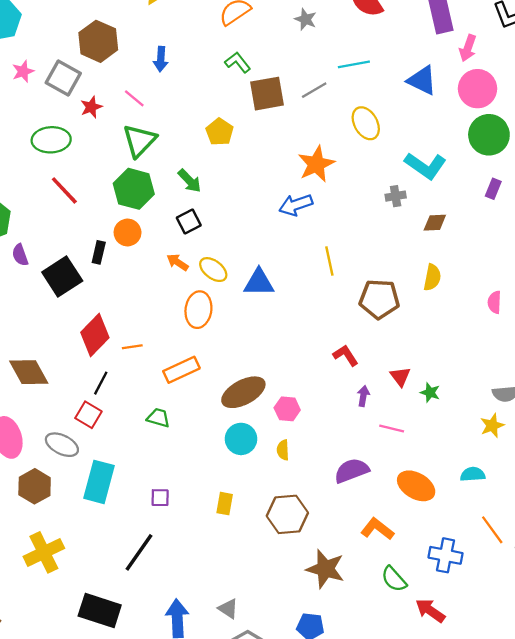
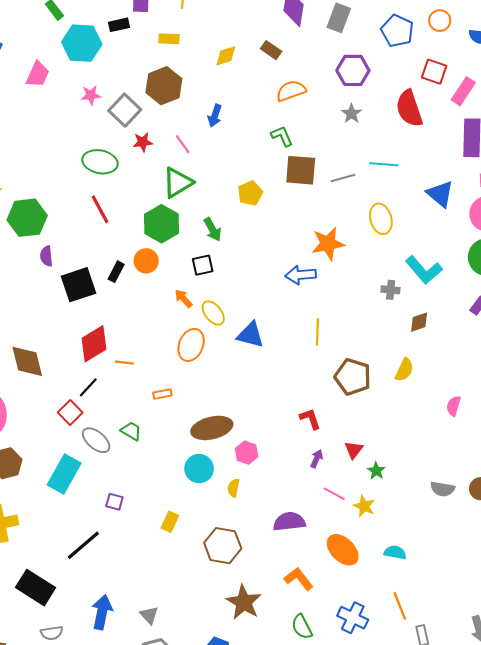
brown diamond: (435, 223) -> (419, 322), turned -30
orange rectangle: (181, 370) -> (162, 394), size x0.6
yellow star: (492, 425) -> (364, 506), moved, turned 30
gray ellipse: (62, 445) -> (96, 440), moved

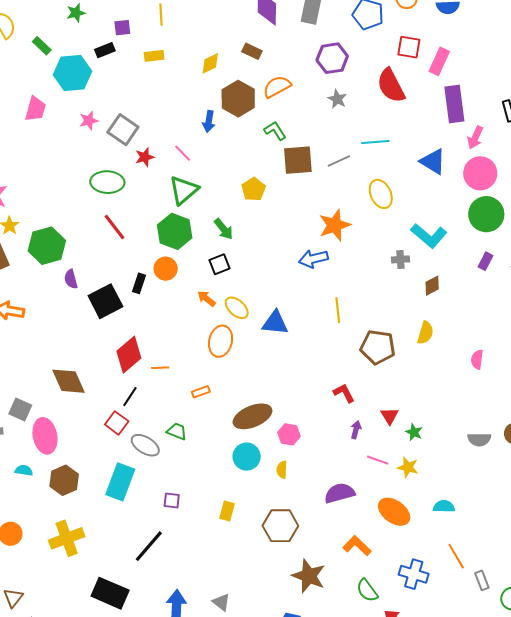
brown hexagon: (164, 86) -> (238, 99), moved

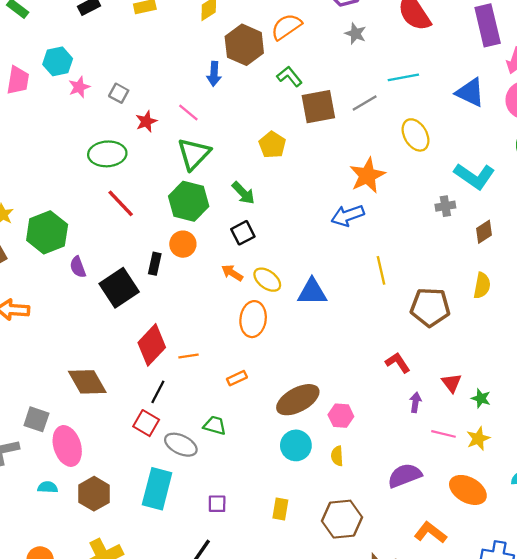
cyan hexagon: (72, 73) -> (58, 61), moved, size x0.7
gray square: (123, 130) -> (119, 93), size x0.6
yellow star: (408, 467) -> (478, 439), turned -30

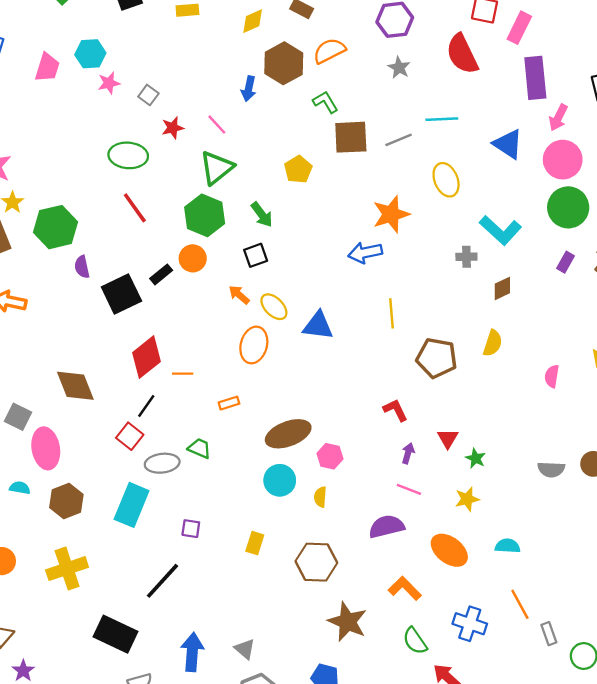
black rectangle: (155, 264) -> (161, 274), turned 30
pink line: (443, 434) -> (409, 489), moved
gray ellipse: (181, 445) -> (162, 463), turned -40

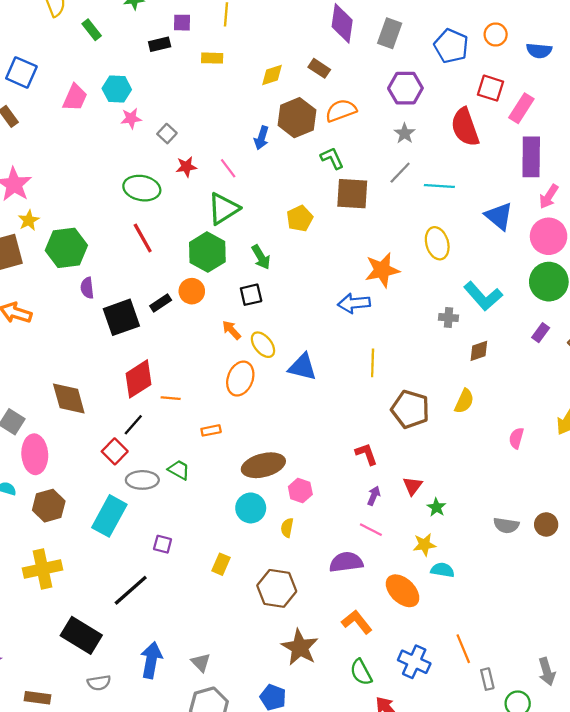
gray line: (399, 140) -> (400, 173), moved, turned -30
cyan semicircle: (508, 546) -> (443, 570), moved

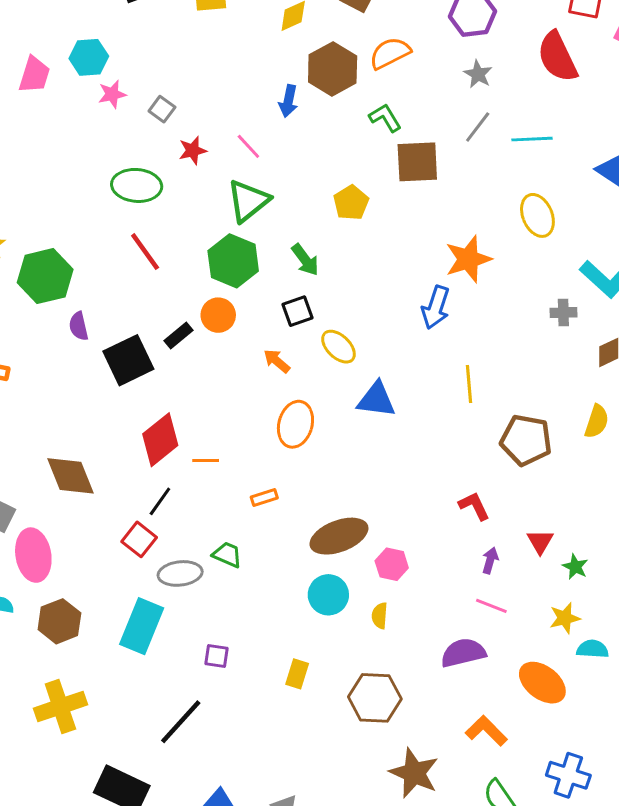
blue arrow: (354, 303) -> (436, 307), turned -60
yellow ellipse: (263, 345) -> (338, 347), moved

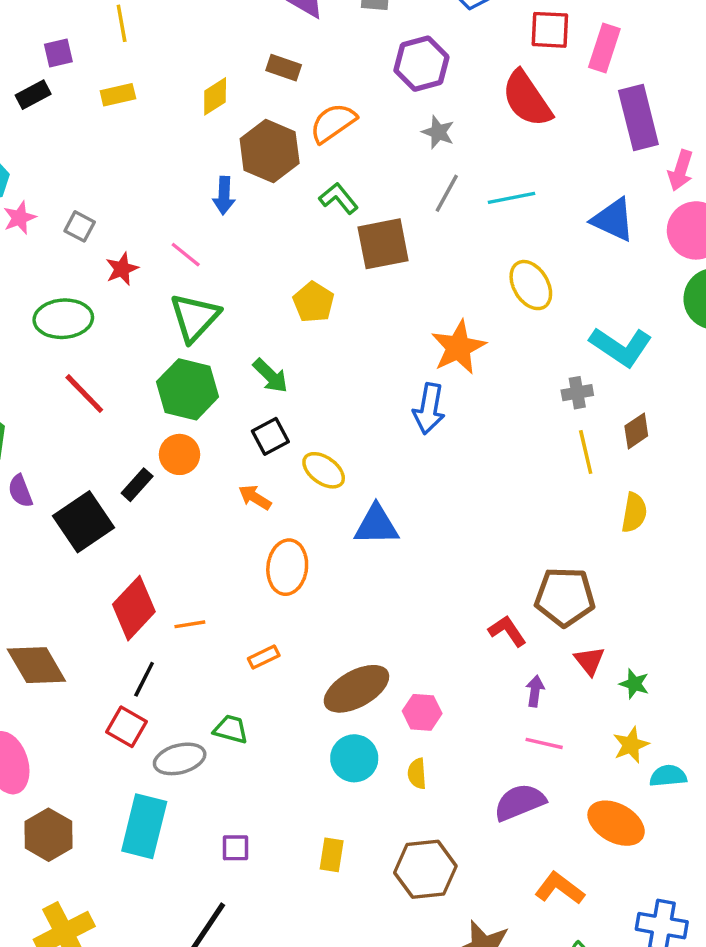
yellow line: (469, 384) -> (586, 452), moved
brown pentagon: (526, 440) -> (565, 597), moved

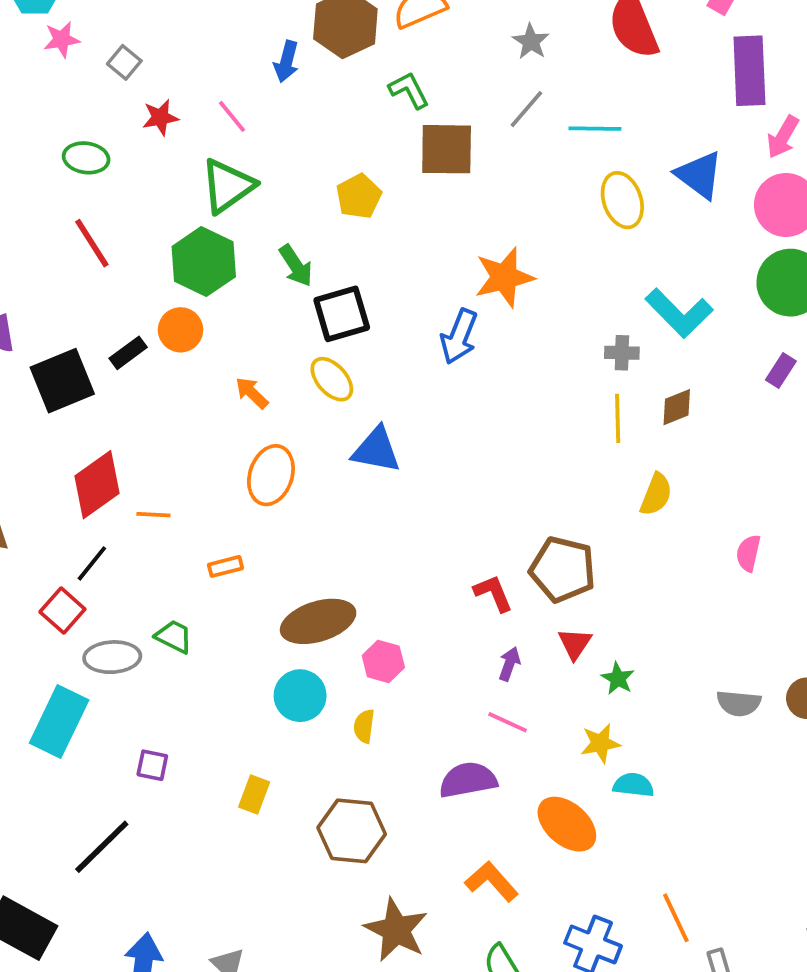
yellow ellipse: (531, 285) -> (622, 200), moved
green ellipse: (63, 319) -> (86, 158), size x0.7
black square: (270, 436) -> (342, 314), moved, size x1.4

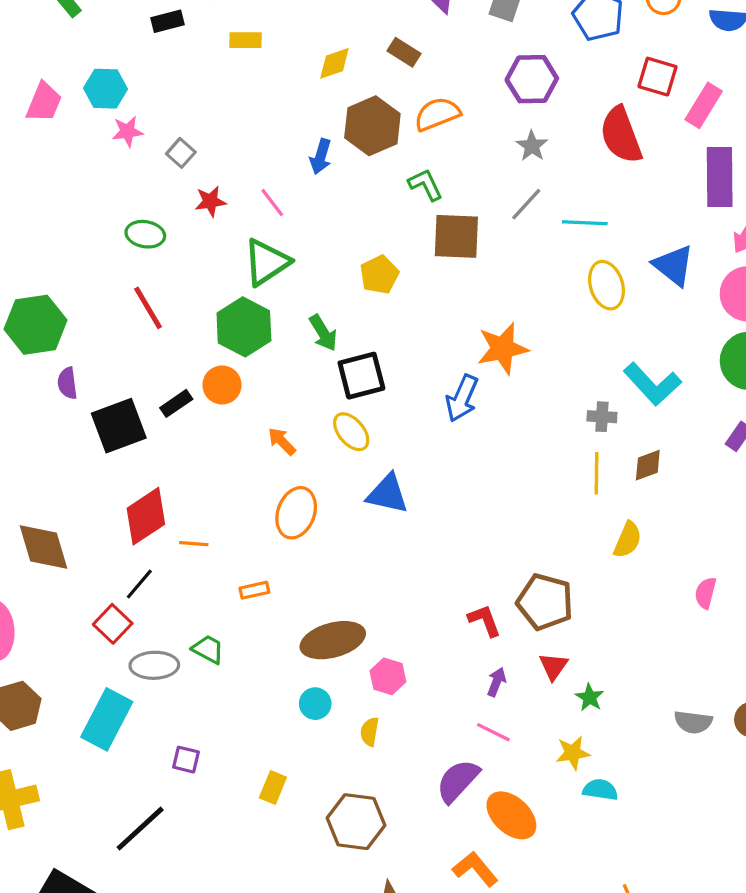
cyan circle: (300, 696) -> (315, 704), size x0.7
purple semicircle: (468, 780) -> (458, 781), turned -39
orange ellipse: (567, 824) -> (511, 815), moved

